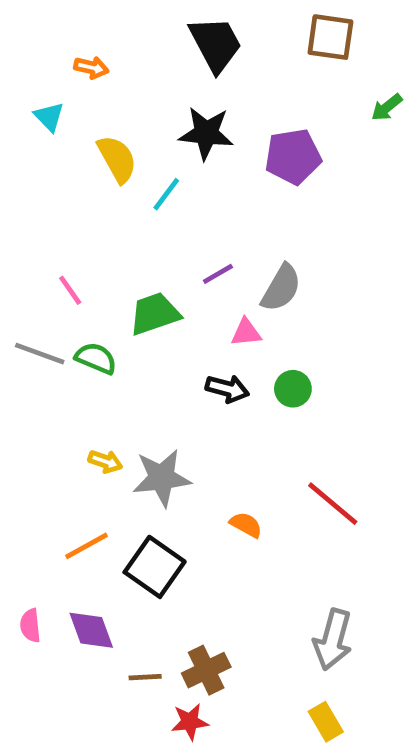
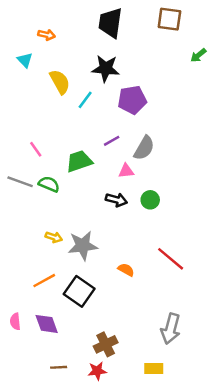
black trapezoid: (216, 44) -> (110, 23), turned -144
purple pentagon: (293, 157) -> (132, 100), moved
brown line: (145, 677) -> (59, 367), moved
yellow rectangle: (326, 722) -> (154, 368), moved, turned -60

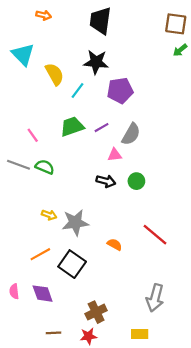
brown square: (169, 19) -> (176, 24), moved
orange arrow: (47, 35) -> (44, 15), moved
cyan triangle: (25, 60) -> (23, 54), size x1.6
green trapezoid: (79, 161) -> (72, 127), moved

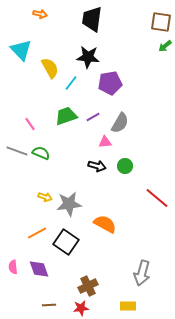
red line: (155, 235) -> (157, 198), moved
orange semicircle: (115, 244) -> (105, 224), size x1.6

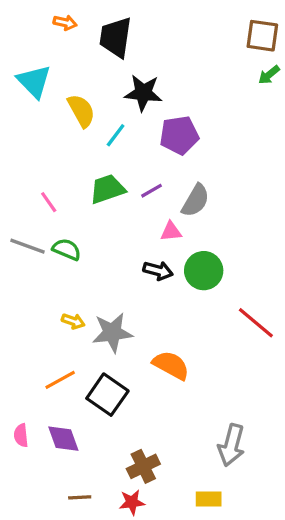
black trapezoid: (92, 19) -> (116, 37), moved
green circle: (125, 166) -> (204, 271), size x1.5

